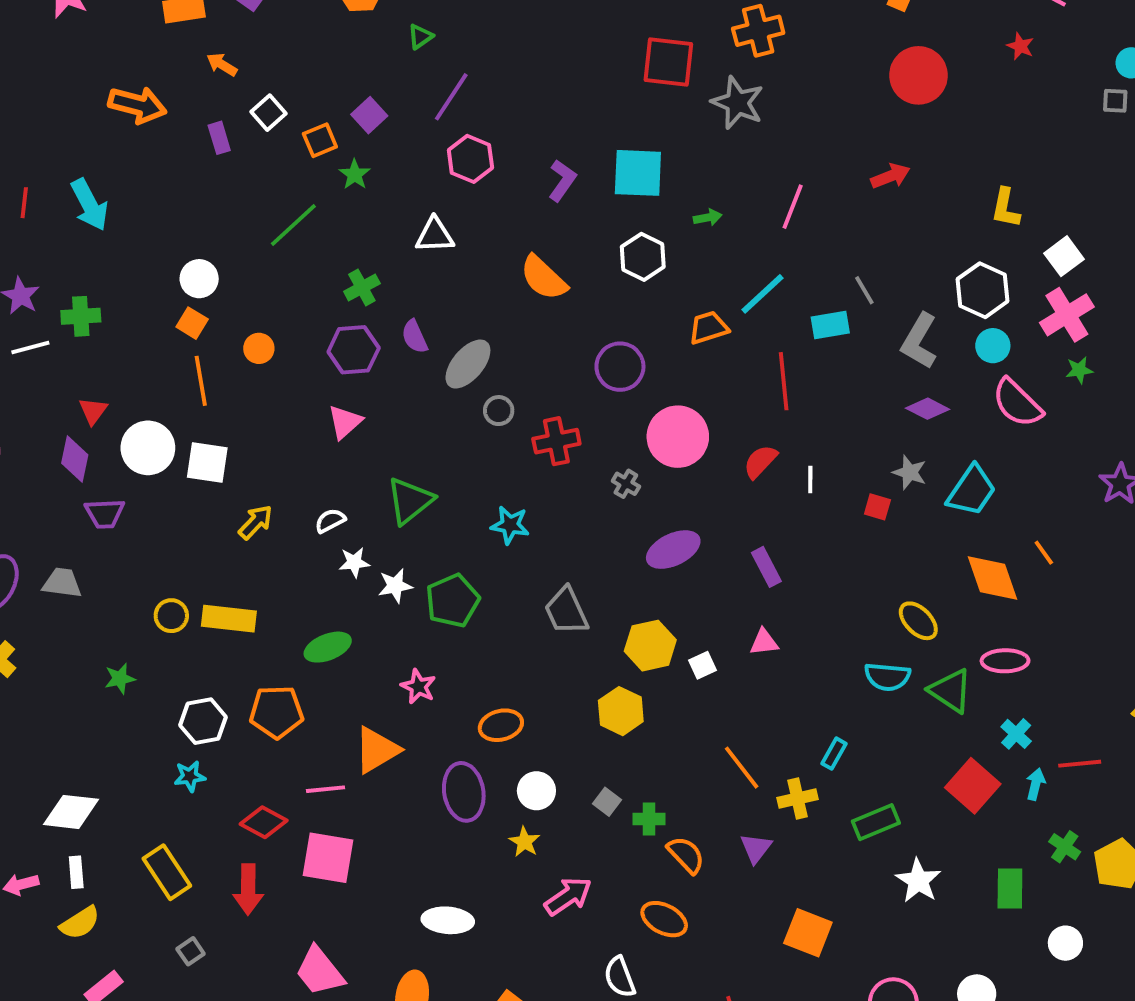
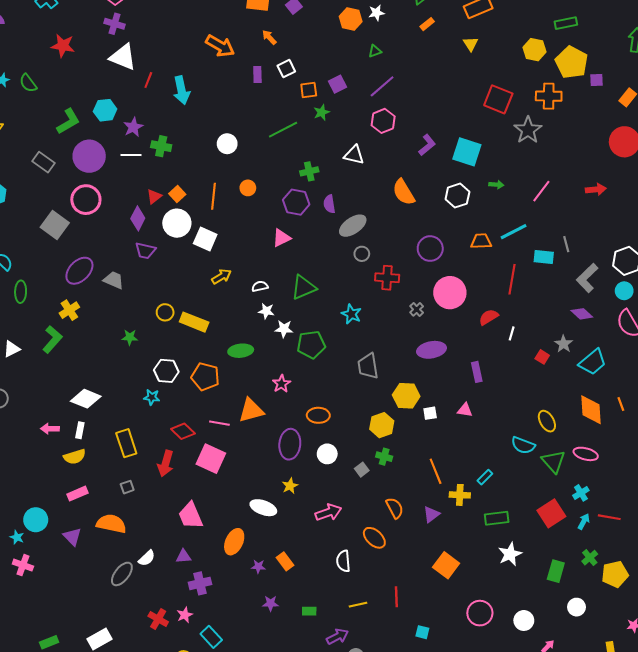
orange square: (192, 323) -> (177, 194), moved
green cross: (649, 819) -> (384, 457), moved
yellow star: (524, 842) -> (290, 486), moved

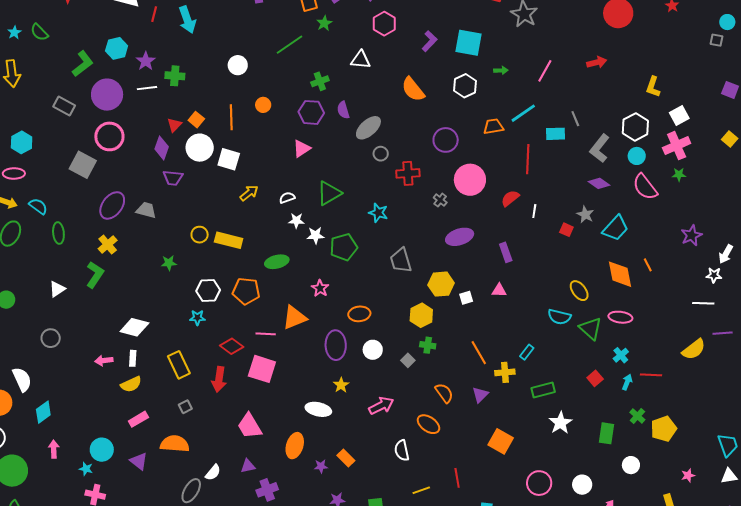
red square: (551, 513) -> (595, 378), size x0.6

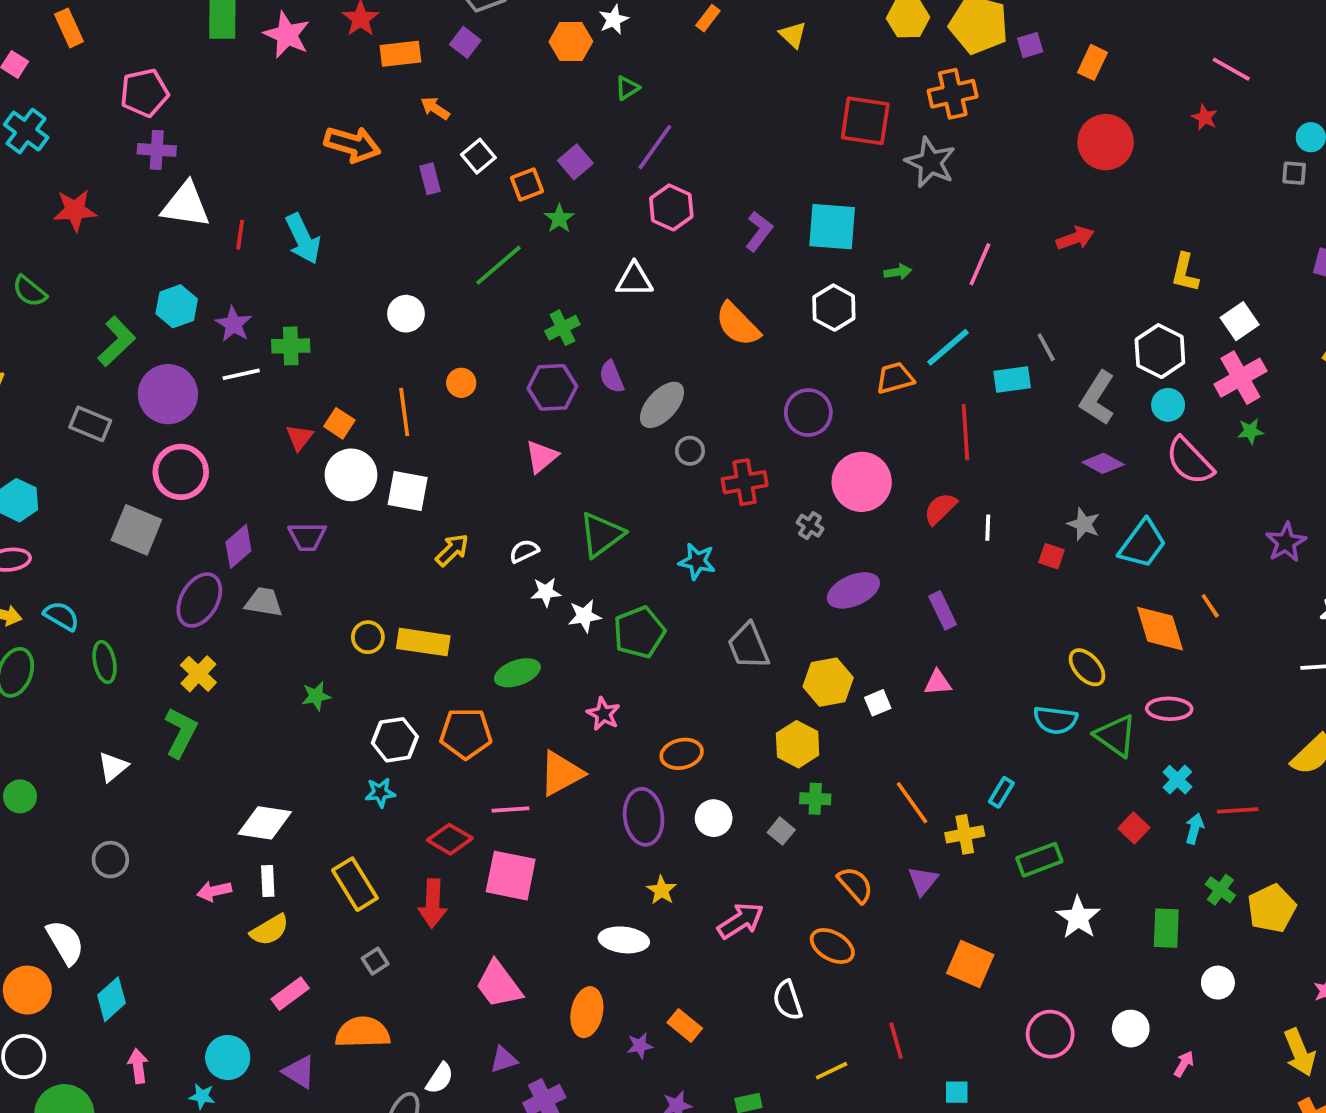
purple diamond: (162, 148) -> (238, 546), moved, turned 35

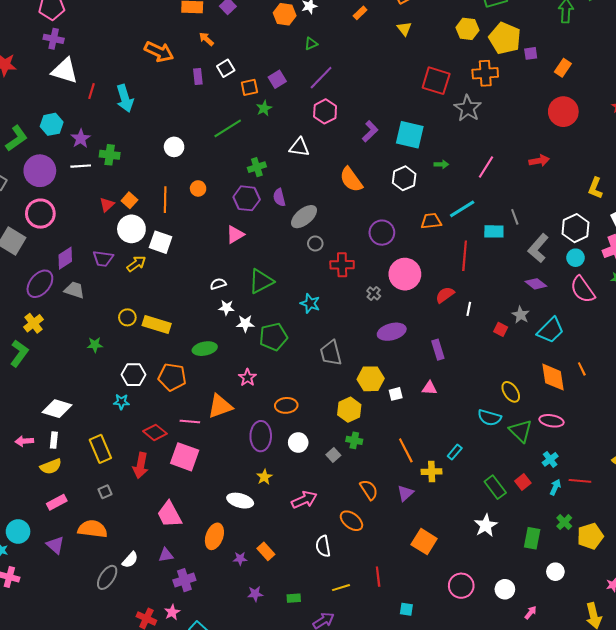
yellow arrow: (452, 550) -> (136, 264), moved
green rectangle: (1039, 860) -> (495, 487), moved, turned 65

